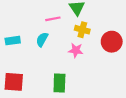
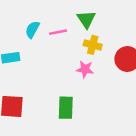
cyan semicircle: (42, 39) -> (32, 29), moved

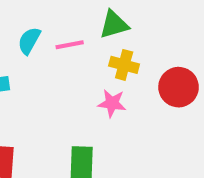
green triangle: (86, 19) -> (114, 25), turned 48

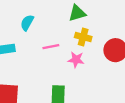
pink line: (70, 45) -> (51, 47), moved

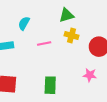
pink star: (76, 60) -> (90, 75), moved

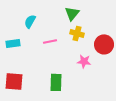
green triangle: (66, 15) -> (72, 13), turned -35
pink star: (90, 75) -> (84, 61), moved

